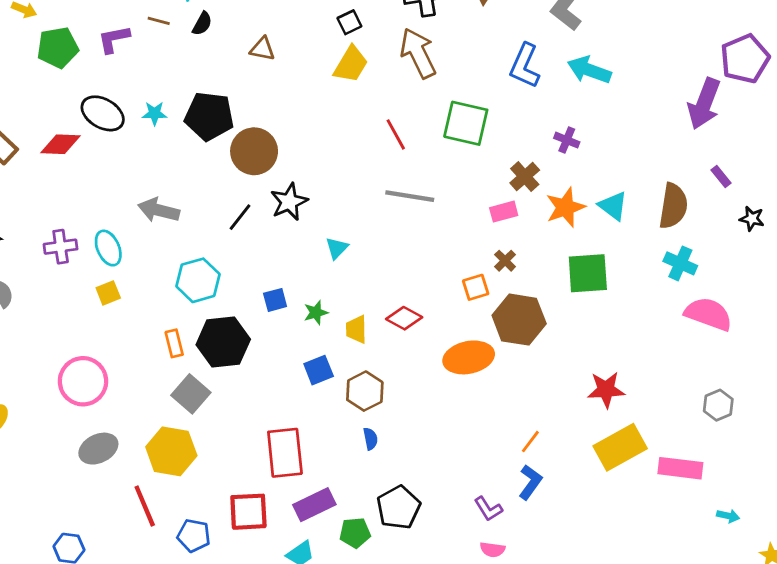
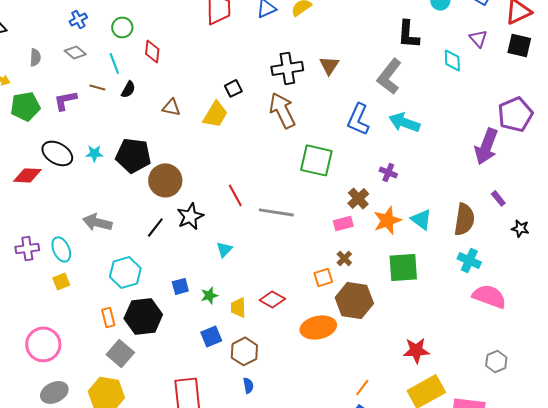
yellow trapezoid: (351, 64) -> (215, 114), moved
red line: (396, 134) -> (235, 195), moved

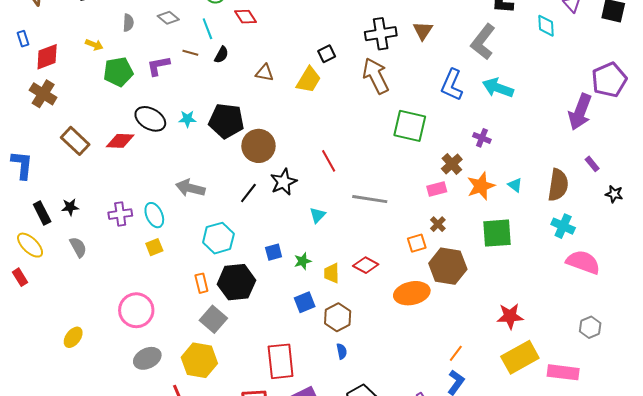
red diamond: (152, 51) -> (245, 17), turned -40
gray line: (276, 212) -> (370, 199), moved
cyan triangle: (421, 219) -> (515, 185), size x0.7

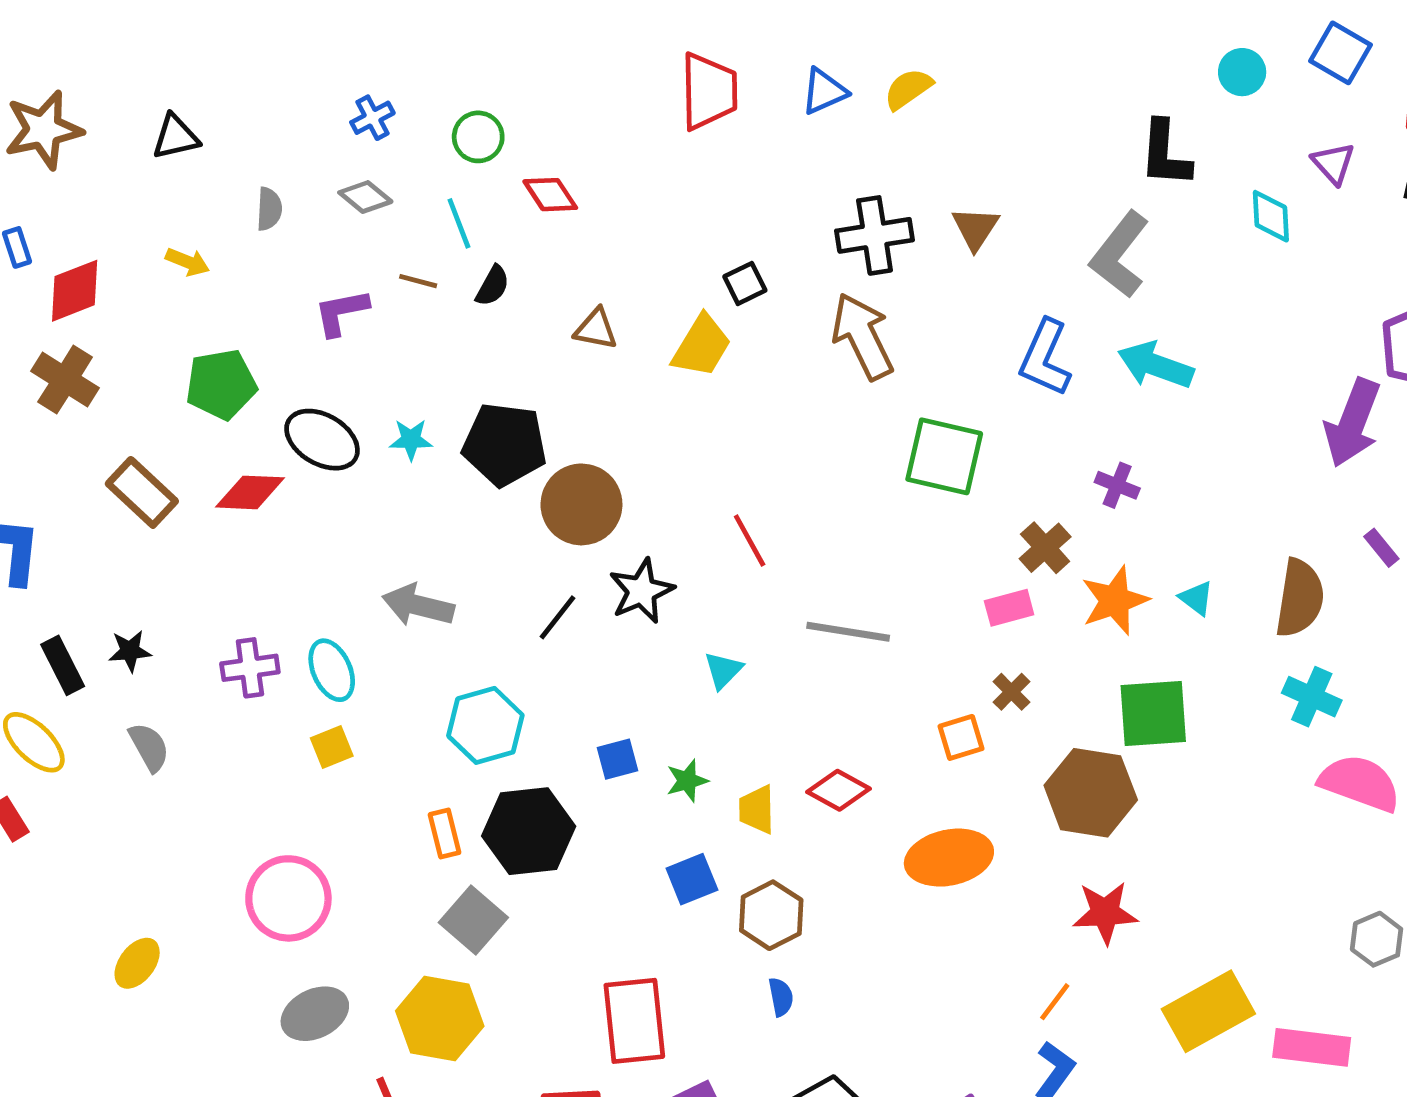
green pentagon: (118, 72) -> (221, 384), moved
brown hexagon: (448, 266) -> (1091, 793), moved
red star: (510, 316) -> (1105, 913), moved

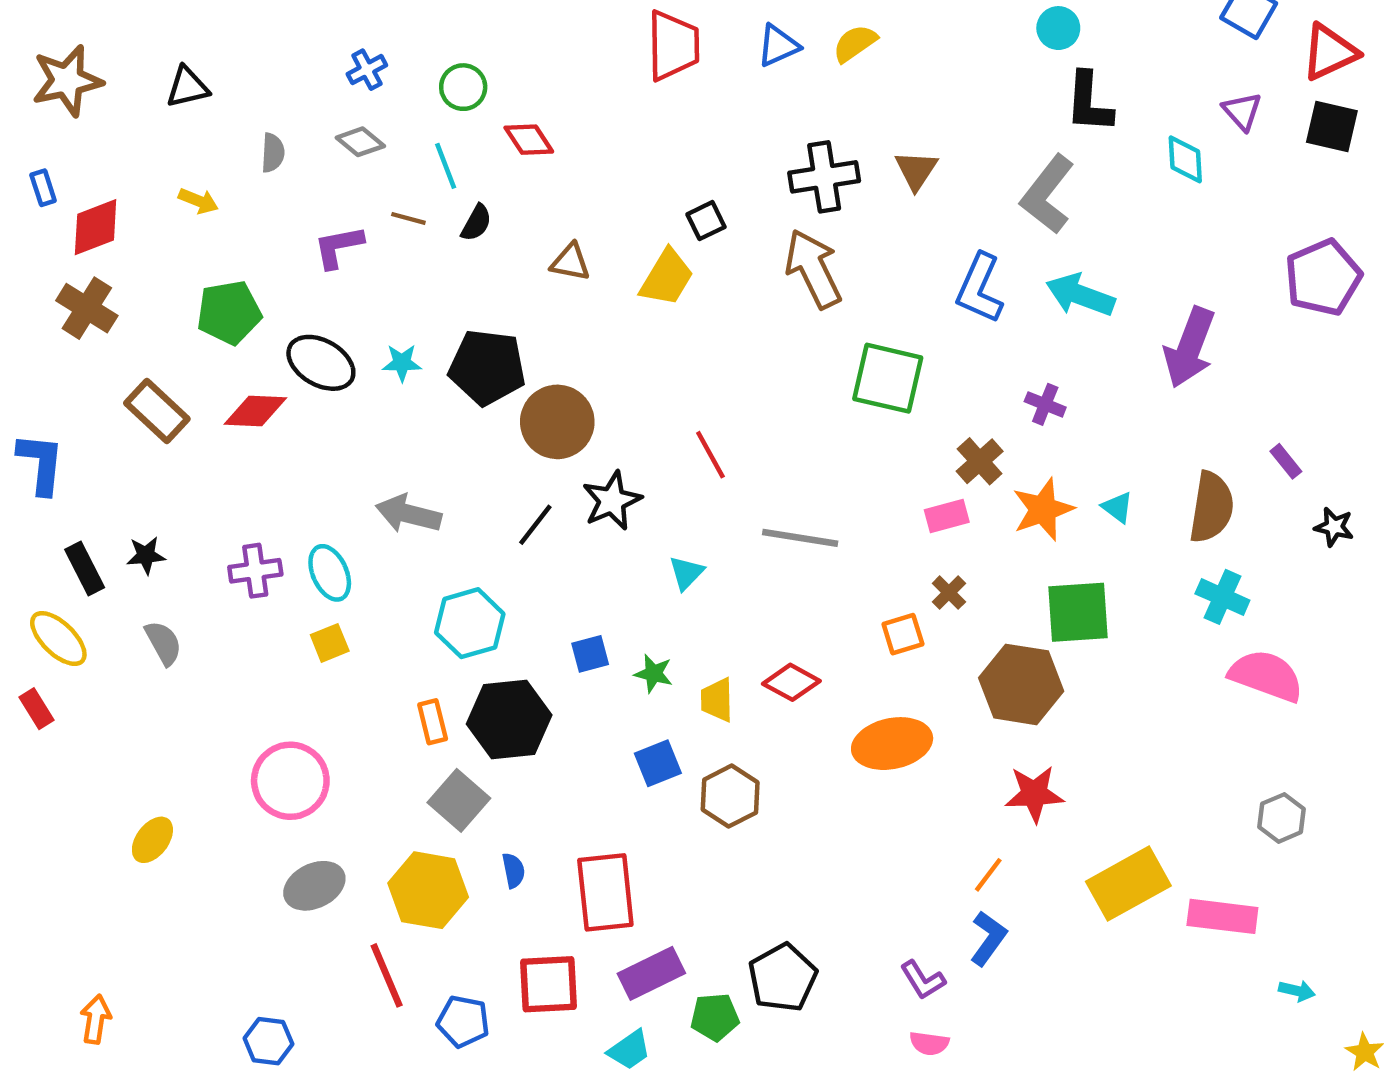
cyan circle: (1242, 72) -> (1058, 28), moved
purple arrow: (1353, 423) -> (1190, 348), moved
green star: (687, 781) -> (654, 674), turned 30
blue semicircle: (781, 997) -> (513, 870), moved

